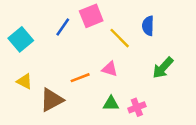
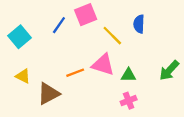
green arrow: (163, 68) -> (169, 70), moved
pink triangle: (110, 69) -> (103, 65), size x1.5
green triangle: (111, 104) -> (129, 75), moved

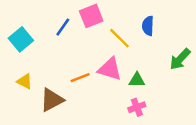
green arrow: (169, 70) -> (180, 59), moved

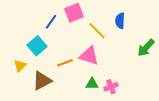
cyan square: (21, 39) -> (37, 46), moved
green triangle: (137, 80) -> (92, 84), moved
yellow triangle: (25, 81) -> (20, 66), turned 48

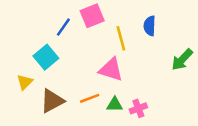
yellow line: (97, 31) -> (121, 38), turned 30
orange line: (65, 63) -> (90, 98), moved

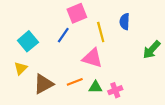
blue line: (63, 27) -> (63, 35), moved
cyan square: (46, 57) -> (28, 41), moved

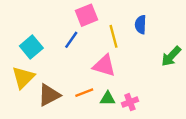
yellow triangle: (21, 68) -> (23, 77), size x1.5

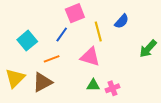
blue semicircle: (141, 25) -> (122, 21), turned -140
yellow triangle: (23, 77) -> (15, 78), moved
orange line: (84, 93) -> (52, 59), moved

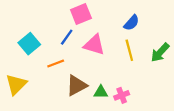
yellow line: (98, 31) -> (129, 50), moved
pink triangle: (90, 57) -> (94, 45), moved
brown triangle: (42, 82) -> (77, 85), moved

